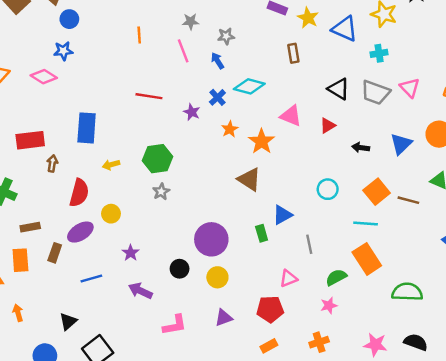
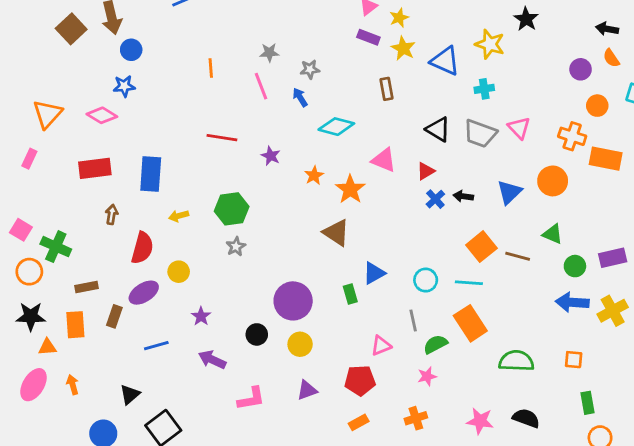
blue cross: (217, 97) -> (435, 199), moved
red rectangle: (30, 140) -> (95, 168), moved
cyan circle: (328, 189) -> (426, 280), moved
gray line: (309, 244) -> (413, 321), moved

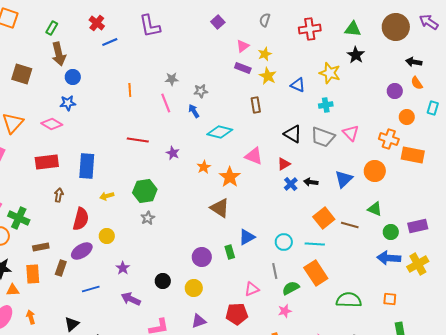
brown square: (71, 29) -> (22, 74), moved, turned -30
blue triangle: (445, 61) -> (298, 85), size x0.7
purple circle: (293, 301) -> (202, 257), moved, size x0.7

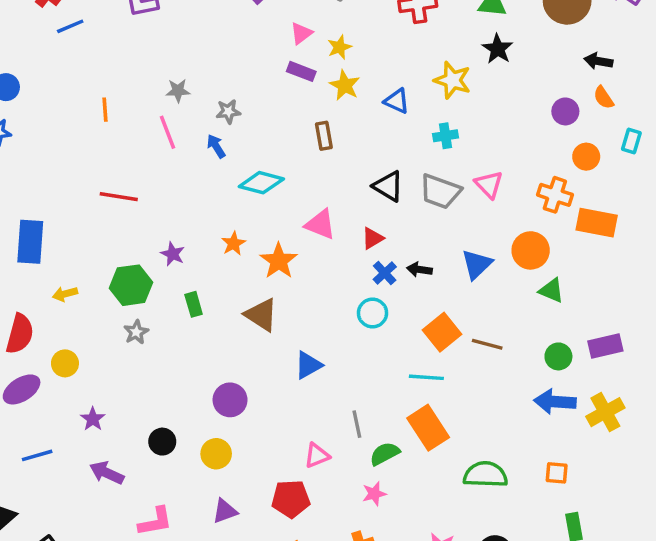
purple star: (173, 153) -> (173, 254), moved
green triangle: (375, 209) -> (551, 290), moved
cyan circle: (284, 242) -> (372, 313), moved
green rectangle: (230, 252) -> (194, 304), moved

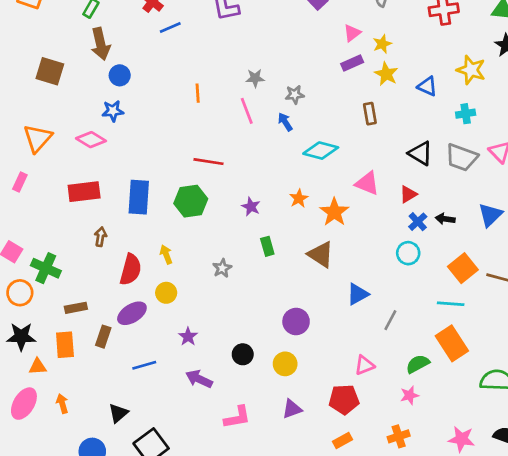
purple rectangle: (301, 71) -> (352, 63), turned -45
green hexagon: (131, 285) -> (191, 201), moved
yellow arrow: (65, 294) -> (166, 254), moved, turned 84
gray line: (357, 424) -> (390, 320), moved, turned 40

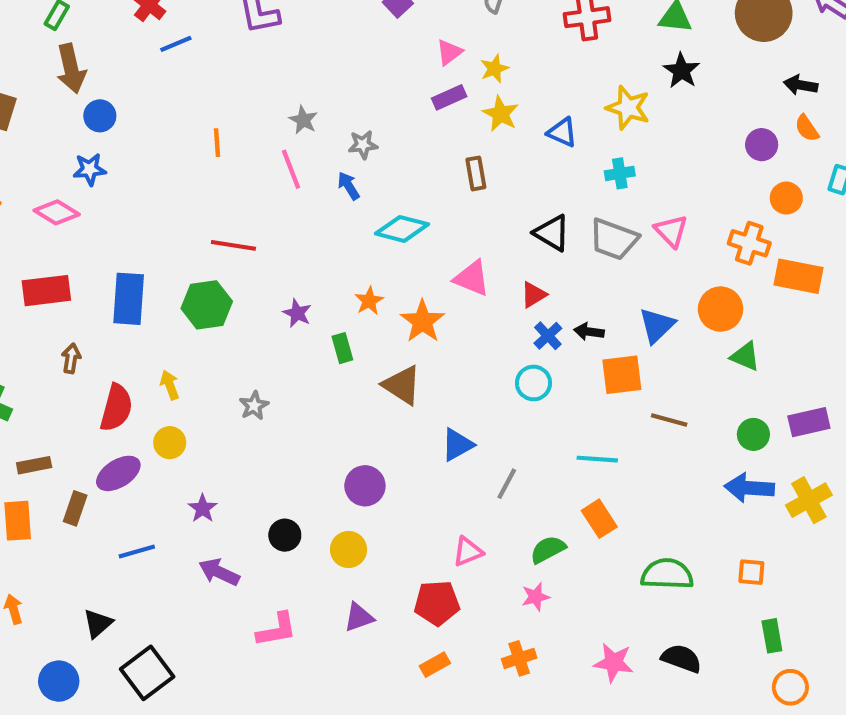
gray star: (255, 78) -> (303, 120), turned 30
green rectangle: (267, 246) -> (342, 348), moved
orange square: (463, 268) -> (622, 375), moved, turned 32
orange rectangle: (452, 343) -> (599, 519), size x0.7

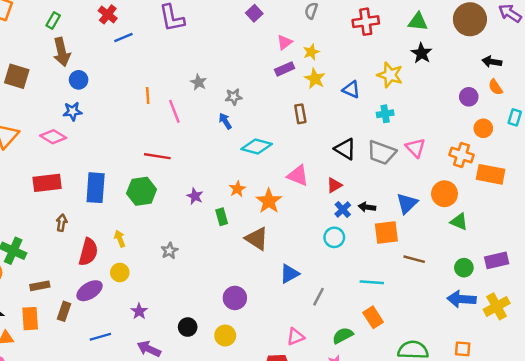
pink line: (291, 169) -> (174, 111), moved

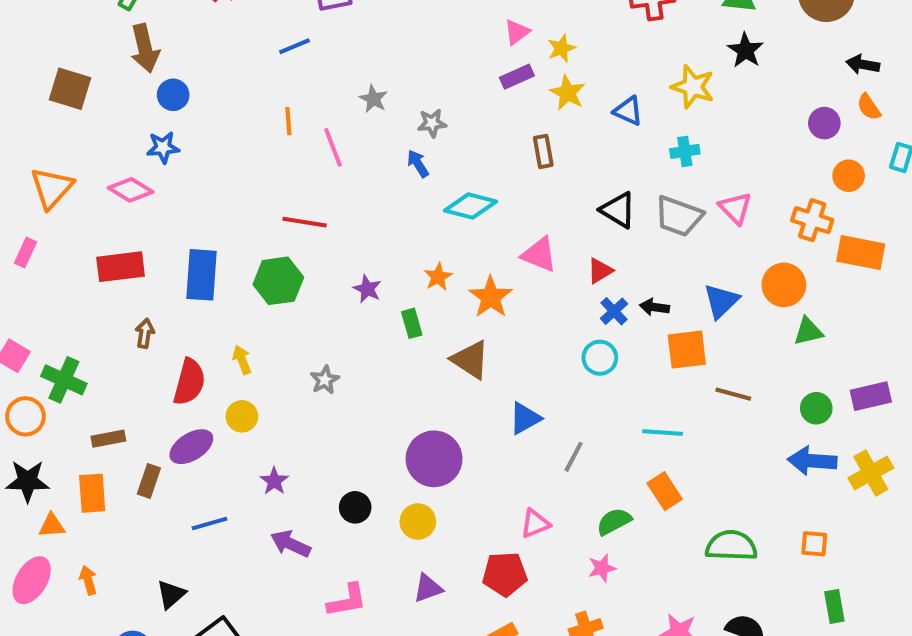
blue line: (123, 37) -> (294, 46), moved
green triangle: (459, 222) -> (808, 331), turned -36
purple circle: (235, 298) -> (434, 459), size x1.4

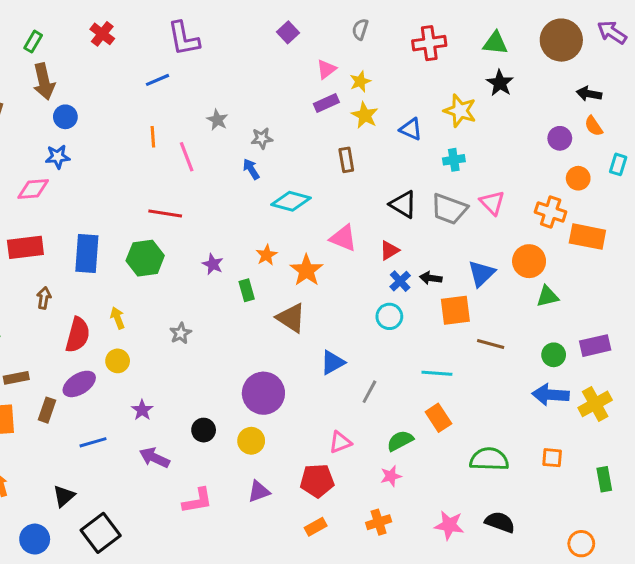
pink diamond: (131, 190) -> (33, 189), turned -36
green rectangle: (834, 606) -> (604, 479), moved

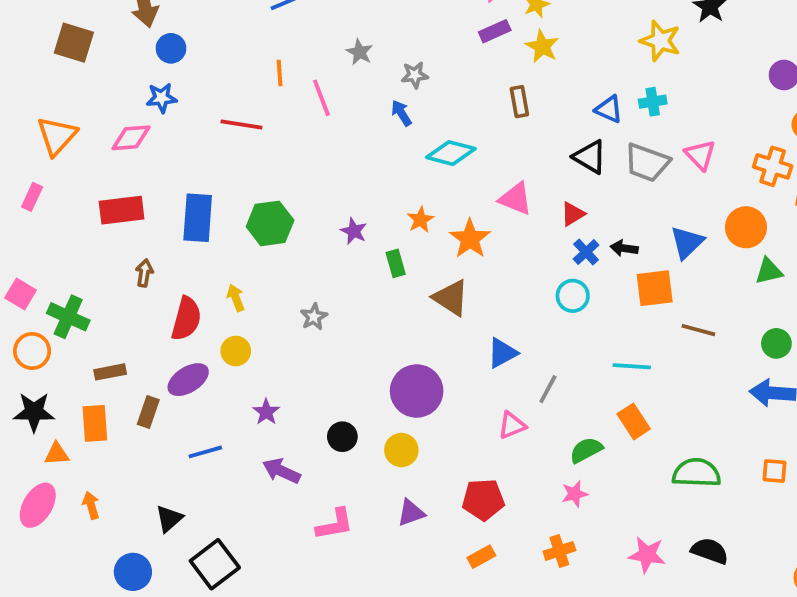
blue triangle: (411, 129) -> (609, 109), moved
red line: (165, 214) -> (241, 124), moved
pink triangle: (340, 442) -> (512, 425), moved

